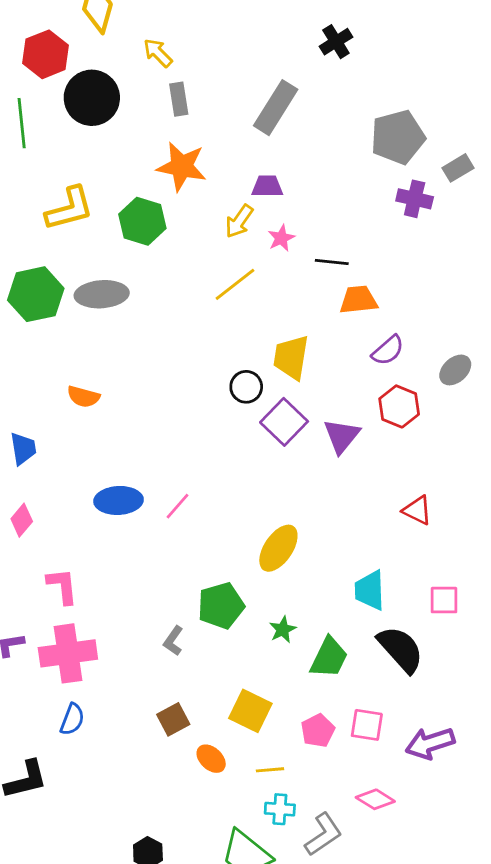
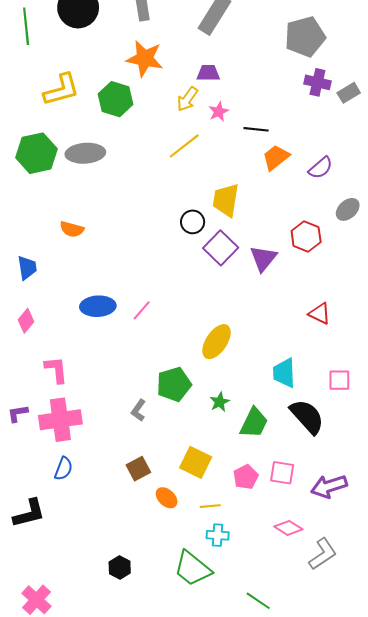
gray rectangle: (458, 168) -> (349, 93), moved
orange trapezoid: (358, 300) -> (276, 157), turned -32
purple semicircle: (388, 350) -> (321, 168), moved
gray L-shape: (323, 834) -> (323, 554), moved

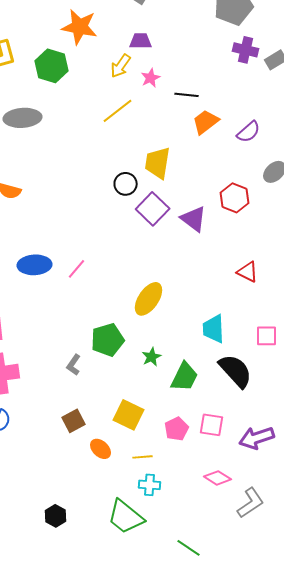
purple triangle: (263, 258) -> (194, 219), turned -32

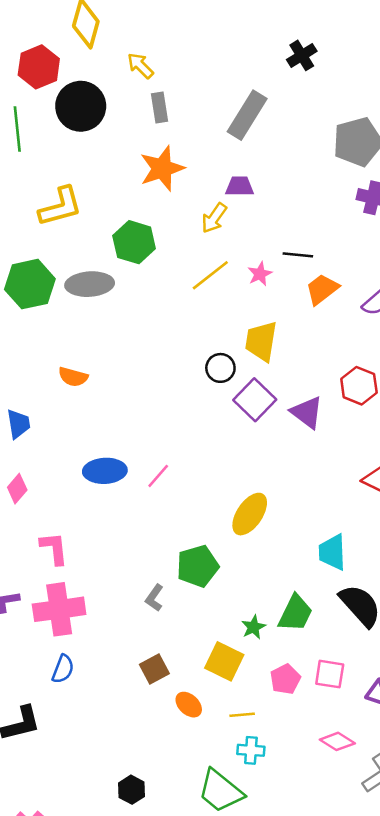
orange star: (80, 27) -> (162, 168), turned -30
green hexagon: (52, 66) -> (134, 242), moved
pink star: (151, 78) -> (260, 274), moved
green star: (152, 357) -> (253, 627), moved

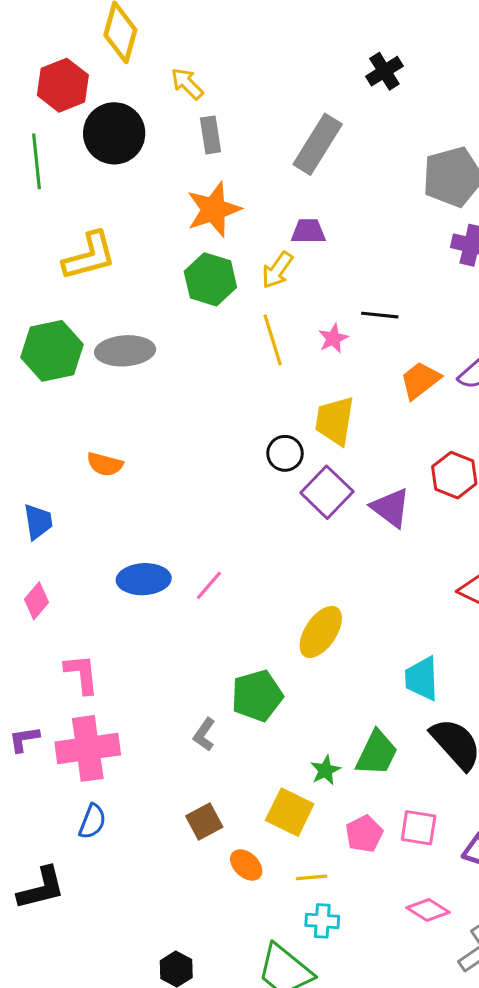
green hexagon: (134, 242) -> (210, 279), moved
yellow line: (210, 275) -> (273, 340), turned -69
orange trapezoid: (322, 289) -> (420, 380), moved

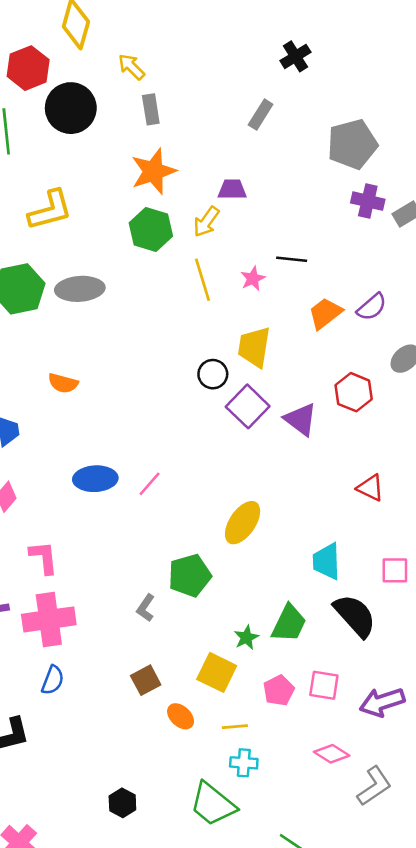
gray rectangle: (318, 144) -> (261, 115), moved, size x0.6

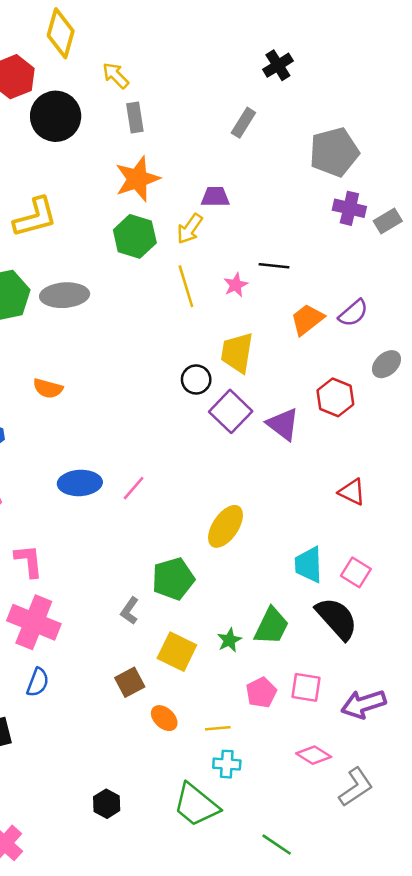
pink square: (395, 570) -> (356, 572), moved, turned 32
pink cross: (49, 619) -> (34, 622), turned 30
yellow square: (217, 672) -> (177, 652), moved

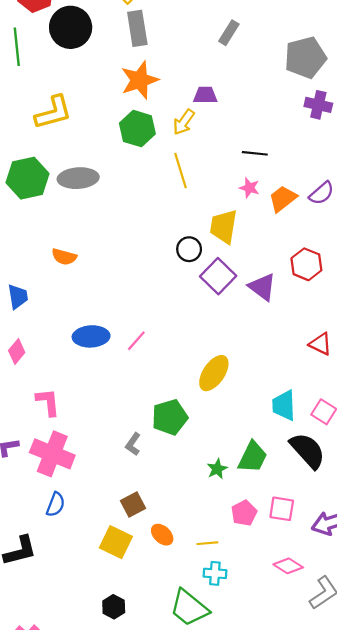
gray rectangle: (135, 118) -> (137, 28), size x1.4
pink star: (236, 285) -> (249, 188), moved, turned -30
yellow square: (177, 652) -> (116, 542), moved

